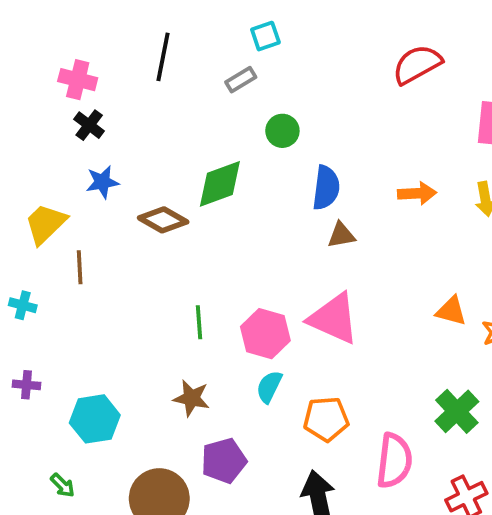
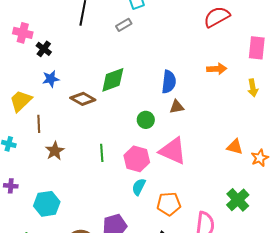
pink cross: (78, 80) -> (23, 33), moved
green circle: (282, 131) -> (146, 120), moved
orange arrow: (417, 193) -> (217, 69), moved
brown star: (191, 398) -> (55, 151), moved, turned 30

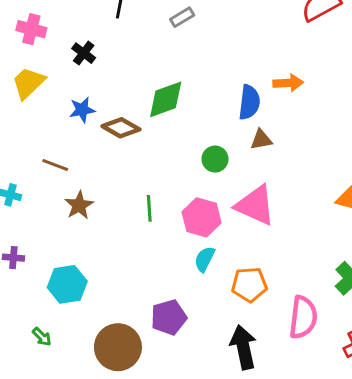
black cross: (44, 49) -> (84, 53), moved
orange arrow: (217, 69) -> (288, 83), moved
blue star: (51, 79) -> (82, 110), moved
yellow trapezoid: (21, 101) -> (28, 83), moved
brown line: (39, 124) -> (55, 165), turned -66

